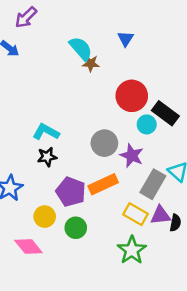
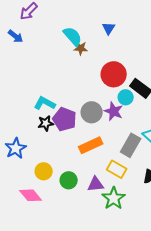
purple star: (132, 156) -> (114, 111), moved
purple pentagon: (71, 192) -> (65, 119), moved
purple triangle: (160, 215) -> (96, 184), moved

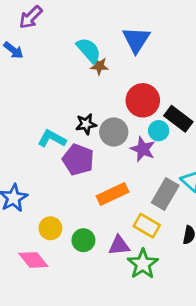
blue triangle: (109, 28) -> (136, 40), size x1.6
gray circle: (92, 112) -> (114, 132), moved
black star: (46, 123) -> (86, 124), moved

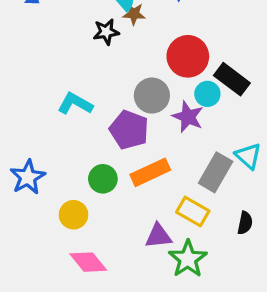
black star: (86, 124) -> (106, 32), moved
purple pentagon: (78, 160) -> (129, 130), moved
green circle: (83, 240) -> (103, 179), moved
pink diamond: (33, 260) -> (88, 262), moved

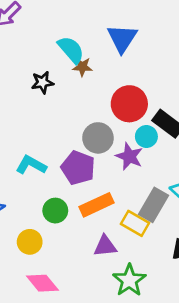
black star: (106, 32) -> (42, 82), moved
cyan L-shape: (75, 104) -> (31, 165), moved
yellow rectangle: (193, 211) -> (135, 223), moved
purple triangle: (158, 236) -> (105, 246), moved

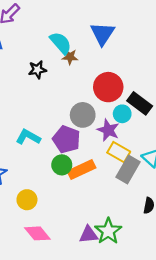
green circle: (55, 211) -> (62, 165), moved
yellow rectangle: (135, 223) -> (119, 152), moved
purple triangle: (105, 246) -> (88, 235), moved

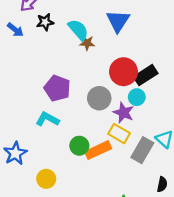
black star: (37, 70) -> (45, 22), moved
black rectangle: (140, 103) -> (146, 75), moved, turned -70
purple pentagon: (66, 139) -> (57, 88), moved
yellow rectangle: (119, 152) -> (119, 134), moved

